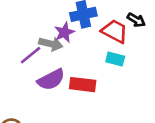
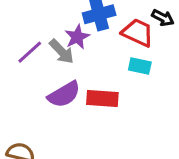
gray arrow: (51, 44) -> (62, 52), turned 35
purple line: (31, 55) -> (30, 52), moved

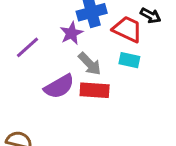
gray arrow: (62, 52) -> (90, 64), moved

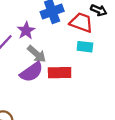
purple star: (71, 33) -> (26, 31), moved
gray arrow: (90, 64) -> (37, 54), moved

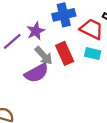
red rectangle: (60, 73) -> (65, 53), moved, turned 60

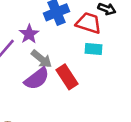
red rectangle: (65, 53) -> (67, 77), moved

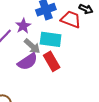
cyan rectangle: (94, 49) -> (51, 39), moved, size x1.5

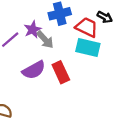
cyan rectangle: (51, 39) -> (88, 47), moved
gray arrow: (32, 46) -> (45, 40), moved

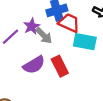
red trapezoid: (87, 27) -> (69, 23), moved

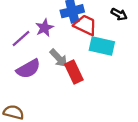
gray arrow: (44, 36) -> (59, 58), moved
purple semicircle: (34, 65) -> (28, 69), moved

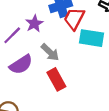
red trapezoid: (85, 25) -> (74, 19), turned -85
red rectangle: (74, 72) -> (56, 79), moved

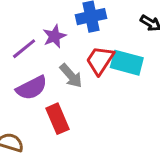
red trapezoid: (74, 19) -> (100, 60), moved
red rectangle: (56, 79) -> (58, 119), moved

